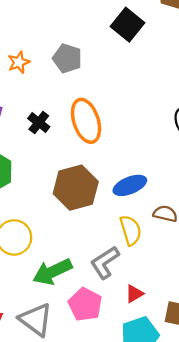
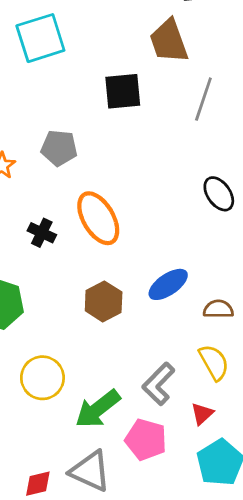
black square: (128, 25) -> (123, 91), turned -32
brown hexagon: (76, 188) -> (104, 301), size x0.7
yellow semicircle: (131, 230) -> (214, 362), moved

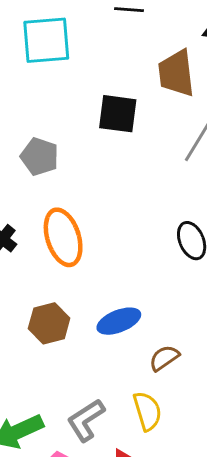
brown semicircle: (218, 309) -> (164, 358), turned -48

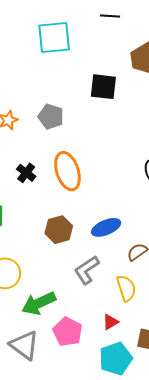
gray L-shape: (86, 420) -> (87, 270), moved

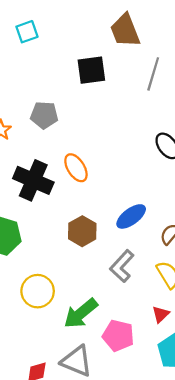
cyan square: (54, 38) -> (27, 32), size x0.6
orange ellipse: (67, 171) -> (76, 168), size x0.7
black cross: (26, 173) -> (33, 180), size x1.8

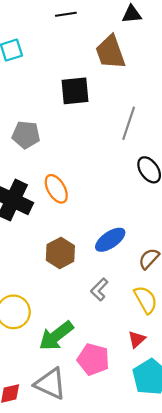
gray line: (153, 74) -> (129, 123), moved
gray L-shape: (122, 266) -> (99, 289), size x0.7

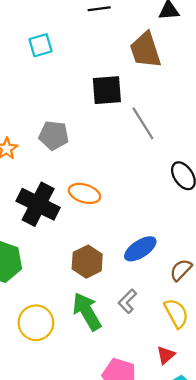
gray line: (129, 123) -> (143, 123), moved, turned -52
orange ellipse: (56, 189) -> (84, 193), turned -44
green arrow: (56, 336) -> (87, 311), moved, turned 96

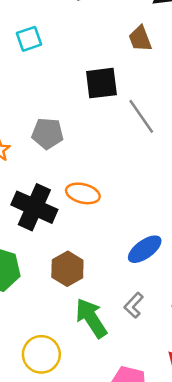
brown trapezoid: (145, 50) -> (140, 39), size x0.7
brown hexagon: (87, 262) -> (67, 269), moved
yellow circle: (36, 323) -> (41, 354), moved

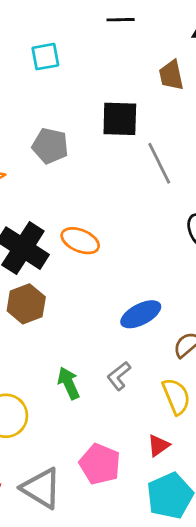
gray pentagon: (48, 134) -> (50, 146), moved
brown hexagon: (67, 269) -> (26, 304), moved
green arrow: (91, 318) -> (69, 383), size x0.7

